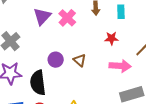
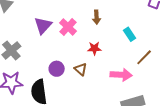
cyan rectangle: (121, 12) -> (130, 34), moved, turned -32
red star: (111, 38) -> (94, 48), moved

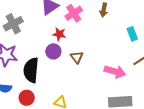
red star: (94, 48) -> (59, 34), moved

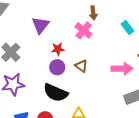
pink cross: (74, 13) -> (84, 30), moved
black semicircle: (31, 70) -> (56, 93), moved, turned -55

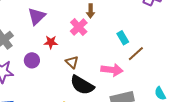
cyan rectangle: (128, 27) -> (123, 38), moved
purple circle: (57, 67) -> (32, 60), moved
black semicircle: (56, 93) -> (82, 85), moved

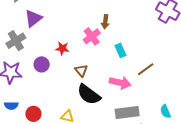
purple triangle: (37, 16) -> (33, 18), moved
cyan rectangle: (123, 38) -> (120, 50), moved

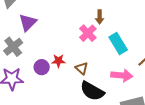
red star: (62, 48) -> (58, 61), moved
cyan rectangle: (120, 50) -> (118, 44), size x1.5

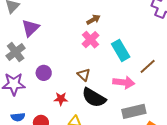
brown arrow: (100, 17) -> (93, 20), moved, turned -120
red star: (58, 61) -> (61, 99), moved

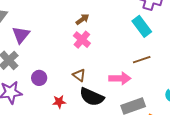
cyan rectangle: (121, 50) -> (142, 26), moved
brown line: (148, 66) -> (142, 60), turned 30

